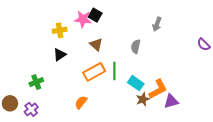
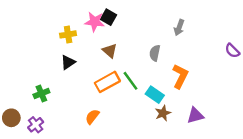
green line: (114, 71) -> (130, 81), turned -36
orange L-shape: (158, 89) -> (180, 76), moved, turned -35

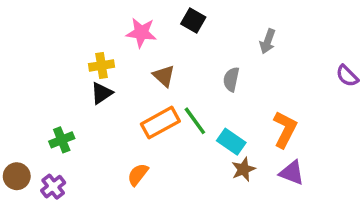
black square: (109, 17) -> (193, 20), moved
yellow cross: (68, 34) -> (102, 65), moved
orange L-shape: (180, 76) -> (285, 130), moved
purple triangle: (195, 115) -> (292, 173), turned 36

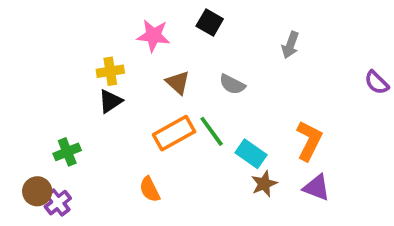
gray semicircle: (231, 79) -> (232, 84), moved, turned -75
orange semicircle: (138, 174) -> (150, 189), turned -65
brown circle: (17, 176) -> (37, 191), moved

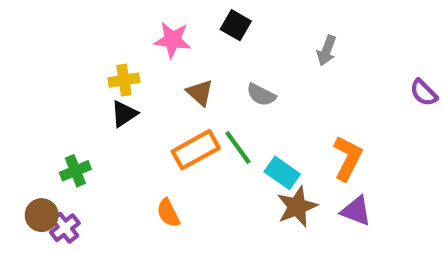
brown star: (264, 184) -> (297, 207), size x1.4

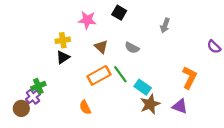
orange L-shape: (348, 158) -> (189, 78), moved
purple cross: (65, 228) -> (33, 97), moved

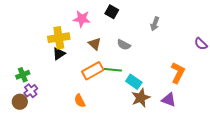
yellow cross: (63, 40) -> (59, 38), size x1.5
green line: (120, 74) -> (113, 70), turned -48
green cross: (38, 86) -> (23, 75), moved

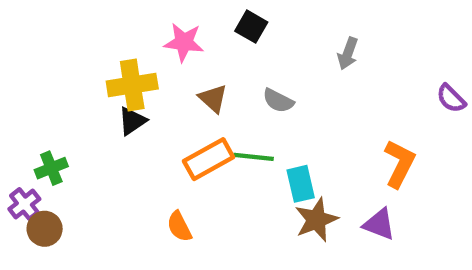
cyan rectangle: (134, 82) -> (301, 184), turned 42
purple cross: (31, 91) -> (24, 204), moved

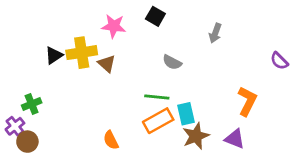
brown triangle: (213, 98) -> (107, 64), moved
black triangle: (132, 121) -> (54, 55), moved
orange rectangle: (209, 159) -> (158, 121), moved

